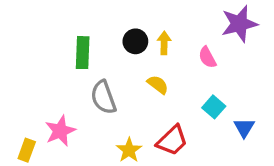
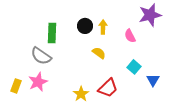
gray semicircle: (103, 97) -> (41, 56), moved, turned -35
yellow rectangle: (27, 150) -> (16, 86), moved

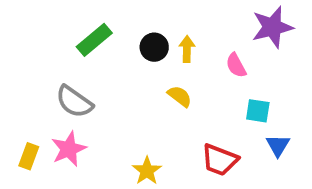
green rectangle: (52, 33) -> (94, 40), moved, turned 48
cyan square: (134, 67) -> (258, 111), moved, turned -32
red trapezoid: (108, 88) -> (220, 160), moved, turned 65

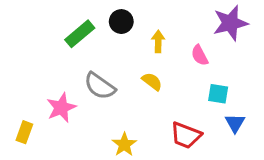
black circle: (154, 47) -> (121, 22), moved
gray semicircle: (74, 102) -> (100, 86), moved
pink star: (69, 149) -> (61, 108), moved

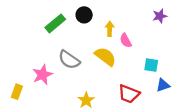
purple star: (230, 23) -> (160, 16), size x0.6
pink semicircle: (200, 55) -> (126, 41), moved
yellow semicircle: (152, 81) -> (105, 57), size x1.5
blue triangle: (235, 123) -> (163, 85), turned 40

